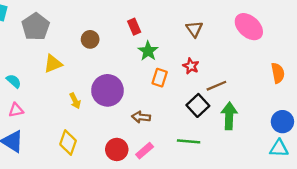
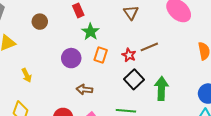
red star: (191, 66) -> (129, 55), moved
brown line: (216, 86) -> (149, 47), moved
purple circle: (107, 90) -> (71, 58), moved, size x0.7

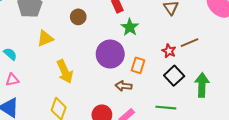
orange rectangle: (101, 55) -> (138, 65), moved
purple circle: (71, 58) -> (110, 54), size x1.4
yellow arrow: (27, 75) -> (65, 72), size x1.6

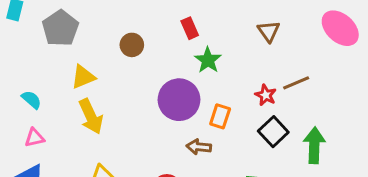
yellow arrow: (65, 72) -> (91, 116), moved

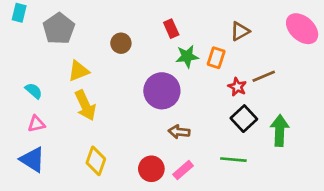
brown triangle: (269, 31) -> (240, 31), turned 36
green star: (208, 60) -> (187, 56), turned 30
orange rectangle: (220, 116) -> (216, 58), moved

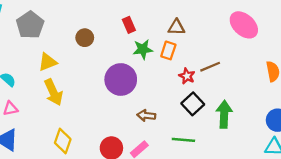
brown triangle: (240, 31) -> (176, 27), moved, turned 30
brown arrow: (179, 132) -> (146, 115), moved

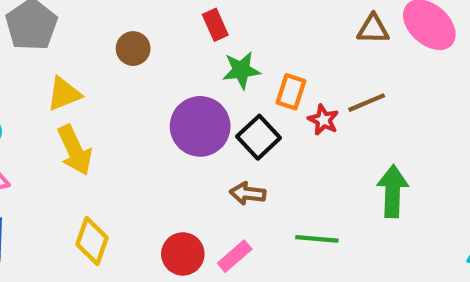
brown triangle: (176, 27) -> (373, 29), moved
orange rectangle: (168, 50) -> (291, 92), moved
black square: (193, 104) -> (259, 137), moved

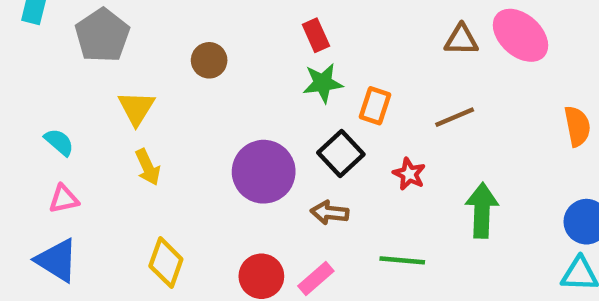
red rectangle: (215, 25) -> (316, 35), moved
yellow triangle: (64, 94) -> (136, 108), turned -36
red star: (323, 120) -> (409, 174), moved
purple circle: (200, 126) -> (264, 172), moved
yellow arrow: (75, 150) -> (148, 167), size x0.7

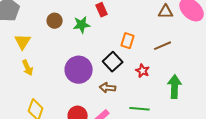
green star: (323, 83) -> (82, 25), moved

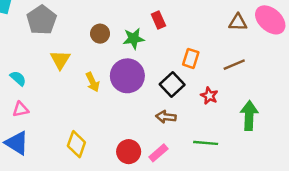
yellow arrow: (28, 68) -> (93, 82), moved
purple circle: (79, 70) -> (127, 76), moved

